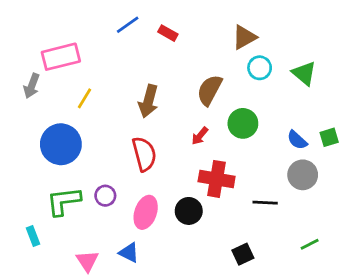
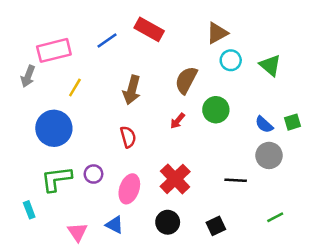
blue line: (128, 25) -> (107, 41), moved
red rectangle: (168, 33) -> (149, 29), size x1.6
red semicircle: (144, 154) -> (128, 137), size x0.7
red cross: (217, 179) -> (175, 179), moved, turned 36
black circle: (189, 211) -> (168, 222), moved

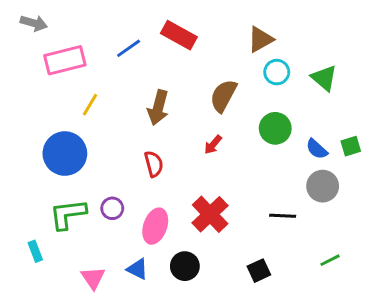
gray arrow: (28, 76) -> (34, 23), moved, turned -95
green circle: (216, 110) -> (275, 128), moved
black circle: (168, 222) -> (185, 266), moved

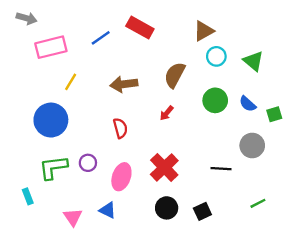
brown arrow: (158, 108) -> (124, 84), turned 68
blue semicircle: (317, 149) -> (248, 104), moved
black circle: (185, 266) -> (167, 208), moved

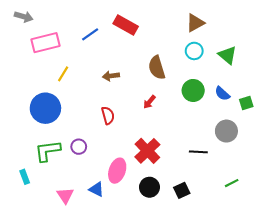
brown triangle: (204, 31) -> (195, 23), moved
brown semicircle: (175, 75) -> (157, 68), turned -45
brown arrow: (124, 84) -> (111, 76), size x0.7
pink ellipse: (121, 177) -> (117, 171), moved

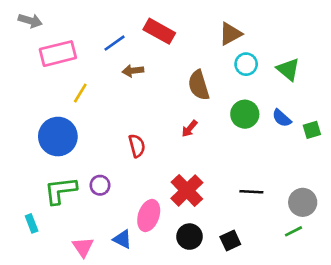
brown triangle: (195, 23) -> (230, 34), moved
brown arrow: (111, 76) -> (133, 71), moved
gray circle: (226, 131) -> (303, 202), moved

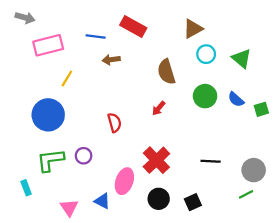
blue line: (114, 43) -> (96, 36), turned 42

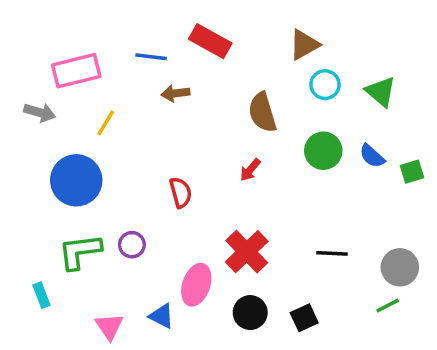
gray arrow: (25, 18) -> (40, 112), moved

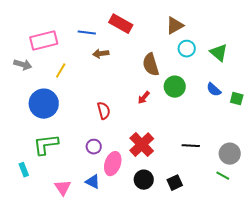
green circle: (323, 151) -> (175, 87), moved
green square: (412, 172) -> (237, 99), turned 32
purple circle: (132, 245) -> (94, 147), moved
green line: (388, 306) -> (223, 176), turned 56

